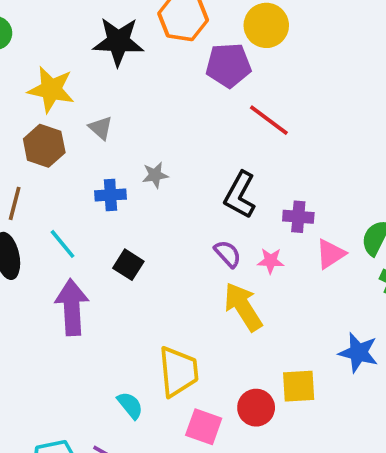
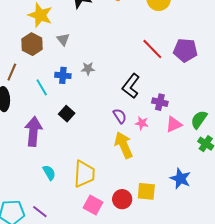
purple pentagon: (228, 65) -> (185, 50), moved
cyan line: (62, 244) -> (42, 87), moved
cyan semicircle: (130, 405) -> (49, 173), moved

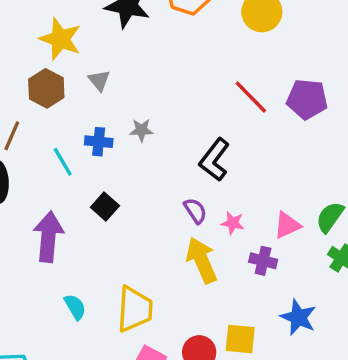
purple cross: (160, 102) -> (263, 261), moved

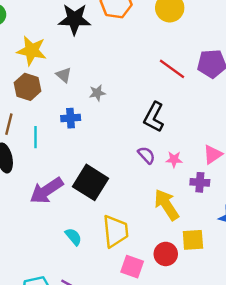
gray star: (141, 130) -> (97, 93), moved
cyan line: (63, 162) -> (36, 137), moved, turned 40
black square: (105, 207) -> (91, 182), moved, size x1.8
purple arrow: (48, 237) -> (46, 191), turned -120
yellow arrow: (202, 260) -> (167, 205), moved

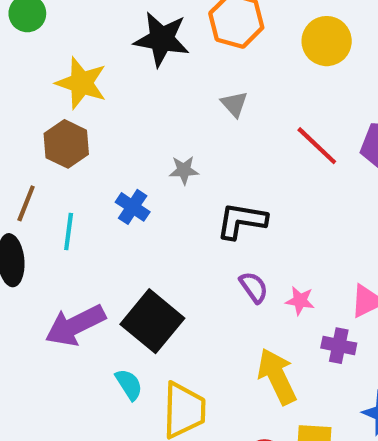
gray triangle: (64, 75) -> (234, 104), moved
black L-shape: (154, 117) -> (242, 221), moved, turned 64
blue cross: (71, 118) -> (133, 207), turned 30
cyan semicircle: (73, 237) -> (129, 384), moved

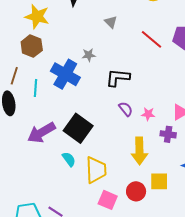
blue cross: (133, 207) -> (65, 74), size x1.8
yellow arrow: (277, 376) -> (139, 151), turned -152

